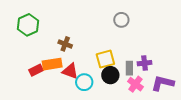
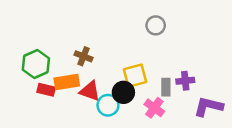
green hexagon: (28, 25) -> (36, 64), moved
red rectangle: (36, 70) -> (46, 90), turned 40
black circle: (110, 75) -> (123, 92), moved
pink cross: (135, 84) -> (154, 108), moved

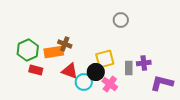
orange rectangle: (67, 82) -> (54, 52), moved
pink cross: (154, 108) -> (110, 84), moved

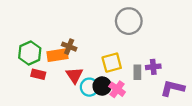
gray circle: (121, 20) -> (129, 21), size x1.6
red triangle: (70, 71) -> (74, 75), turned 36
black circle: (96, 72) -> (102, 86), moved

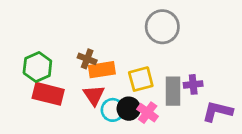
orange rectangle: (57, 55) -> (102, 70), moved
gray rectangle: (137, 72) -> (173, 91), size x1.5
red rectangle: (38, 74) -> (48, 94), size x1.6

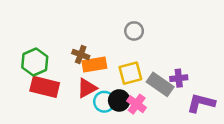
gray circle: (162, 27) -> (134, 31), moved, size x0.6
gray rectangle: (173, 91) -> (160, 84), turned -55
red triangle: (94, 95) -> (87, 88), turned 35

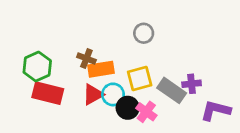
cyan circle: (104, 102) -> (113, 94), moved

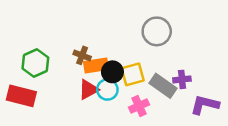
gray circle: (144, 33) -> (157, 31), moved, size x1.5
red rectangle: (48, 93) -> (21, 96), moved
black circle: (128, 108) -> (112, 72), moved
pink cross: (146, 112) -> (139, 106), turned 30

